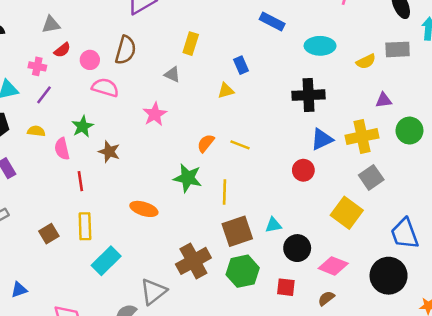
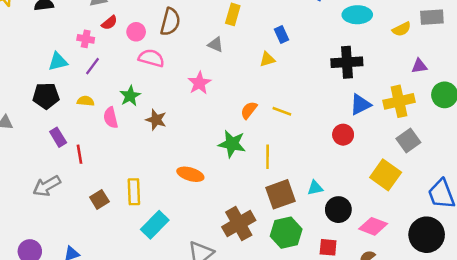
red line: (80, 181) -> (80, 154), moved

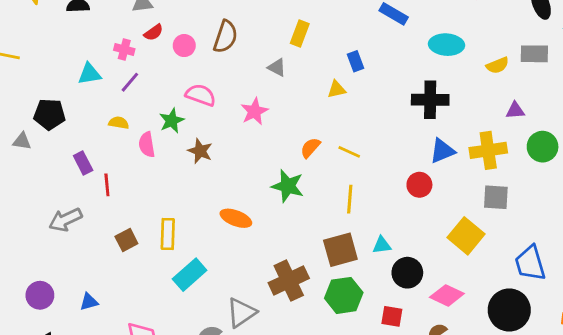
pink semicircle: (151, 58) -> (201, 95), moved
black pentagon: (46, 96) -> (50, 114), moved
gray square: (408, 140) -> (496, 197), turned 35
yellow line: (268, 157) -> (350, 199), moved

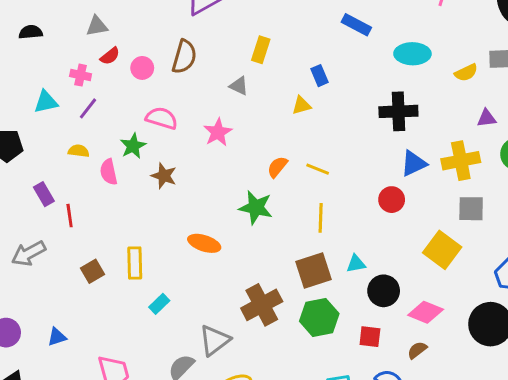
cyan rectangle: (190, 275) -> (159, 304), size x0.6

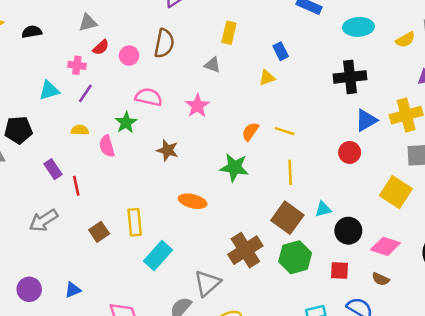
brown star: (164, 176) -> (168, 150), moved
brown square: (313, 270) -> (287, 218), turned -32
cyan rectangle: (159, 304) -> (158, 255), size x1.6
brown semicircle: (417, 350) -> (381, 279), turned -114

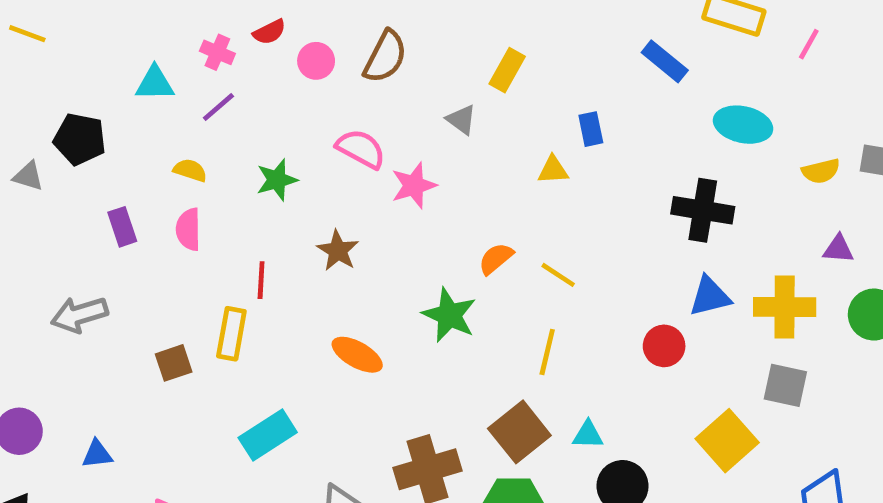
pink semicircle: (149, 97) -> (361, 149), moved
pink semicircle: (107, 146) -> (188, 229), moved
red line: (76, 186) -> (261, 280), moved
yellow rectangle: (135, 222) -> (231, 334), moved

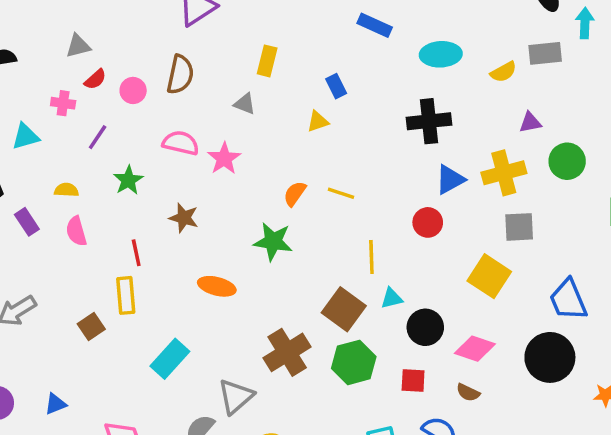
purple line: (218, 107) -> (98, 137), moved
purple rectangle: (122, 227) -> (27, 222), moved
yellow line: (547, 352) -> (371, 257), moved

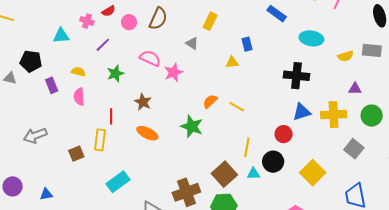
gray square: (519, 227) -> (354, 149), moved, turned 30
orange ellipse: (217, 286) -> (147, 133), moved
black circle: (425, 327) -> (273, 162), moved

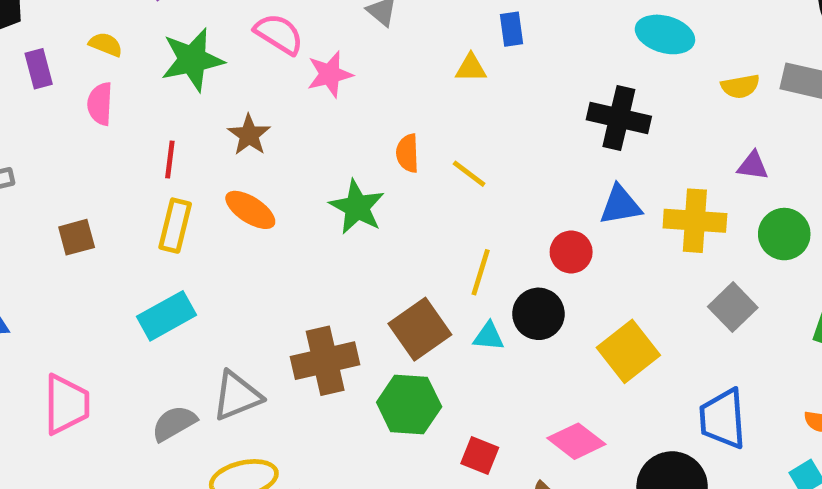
green star: (115, 74) -> (192, 60), size x1.5
orange semicircle: (210, 101) -> (408, 153), turned -56
yellow rectangle: (100, 140) -> (175, 226), moved

